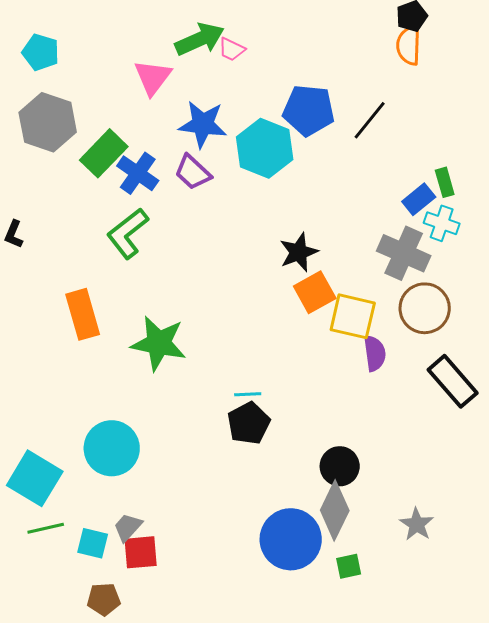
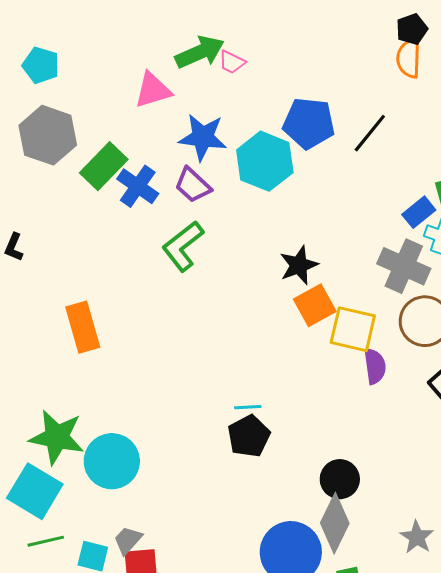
pink triangle: (153, 77) -> (153, 90), turned 36
green L-shape: (128, 233) -> (183, 246), moved
green star: (159, 343) -> (57, 437), moved

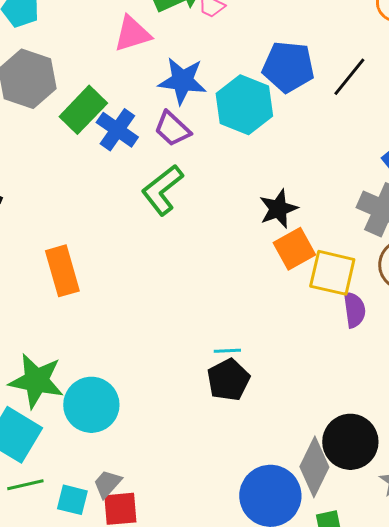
black circle: (340, 479) -> (350, 442), moved, size x1.4

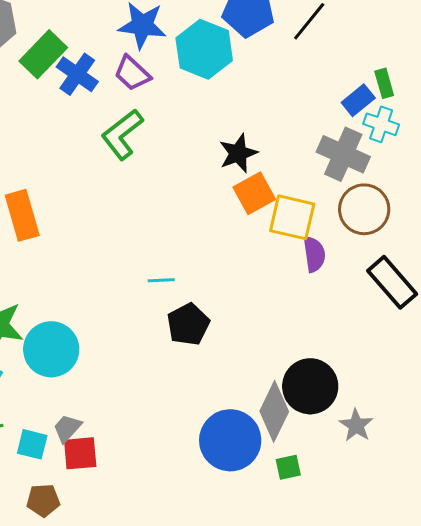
cyan line: (227, 351) -> (161, 280), moved

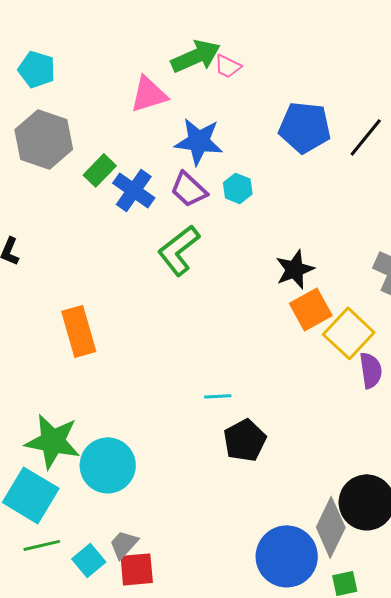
cyan hexagon: (204, 49) -> (238, 188), moved, size x0.5
green rectangle: (43, 54) -> (100, 170), size x0.7
yellow square: (292, 217) -> (349, 333), turned 30
cyan square: (32, 444) -> (89, 560), turned 36

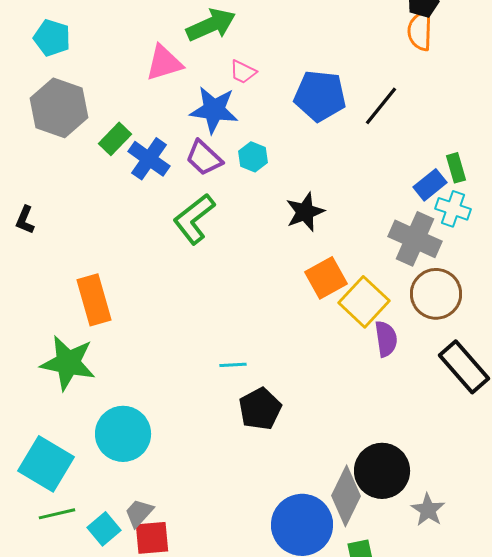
pink trapezoid: (228, 66) -> (243, 72), moved
black star: (295, 269) -> (305, 212), moved
green star: (53, 441) -> (68, 363), moved

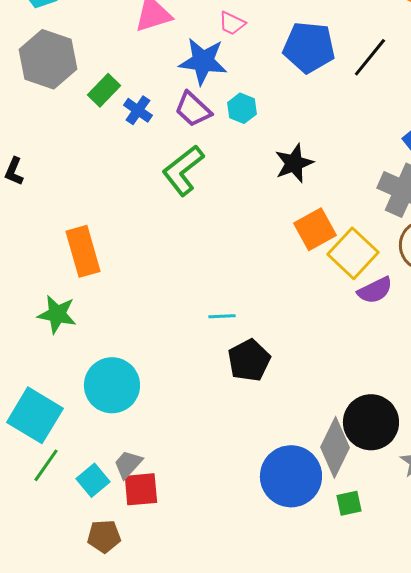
blue cross: (149, 159) -> (138, 110), size x0.7
purple semicircle: (386, 339) -> (375, 290), turned 72
green star: (68, 363) -> (57, 314), size x0.7
green line: (57, 514) -> (46, 465), turned -42

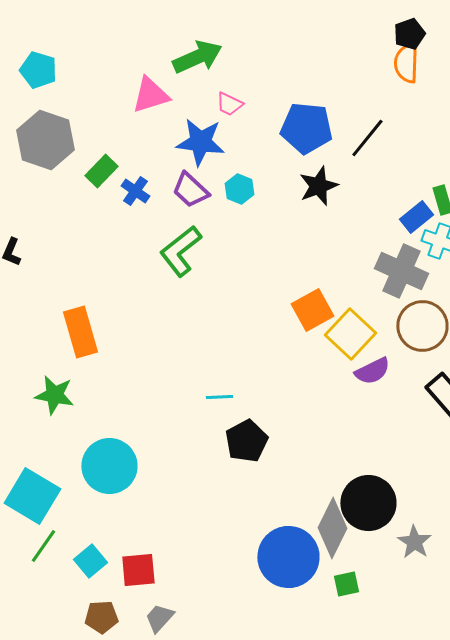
black star: (294, 163) -> (318, 186), moved
gray trapezoid: (128, 464) -> (159, 618), moved

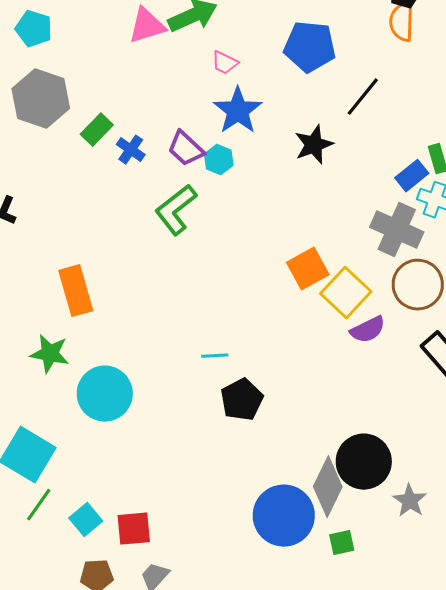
pink triangle: (150, 95) -> (147, 26), moved
blue pentagon: (306, 128) -> (310, 47), moved
blue star: (200, 142) -> (238, 111), moved, turned 30
cyan hexagon: (239, 189) -> (219, 160), moved
cyan circle: (109, 466) -> (105, 394), moved

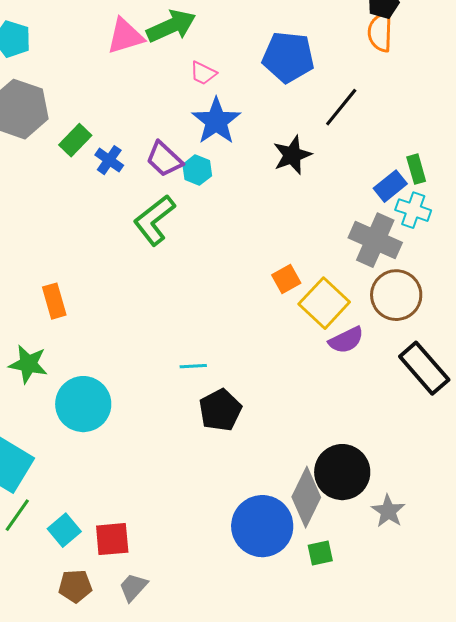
orange square: (308, 269) -> (286, 279), size x0.7
orange rectangle: (76, 291) -> (54, 301), size x0.7

